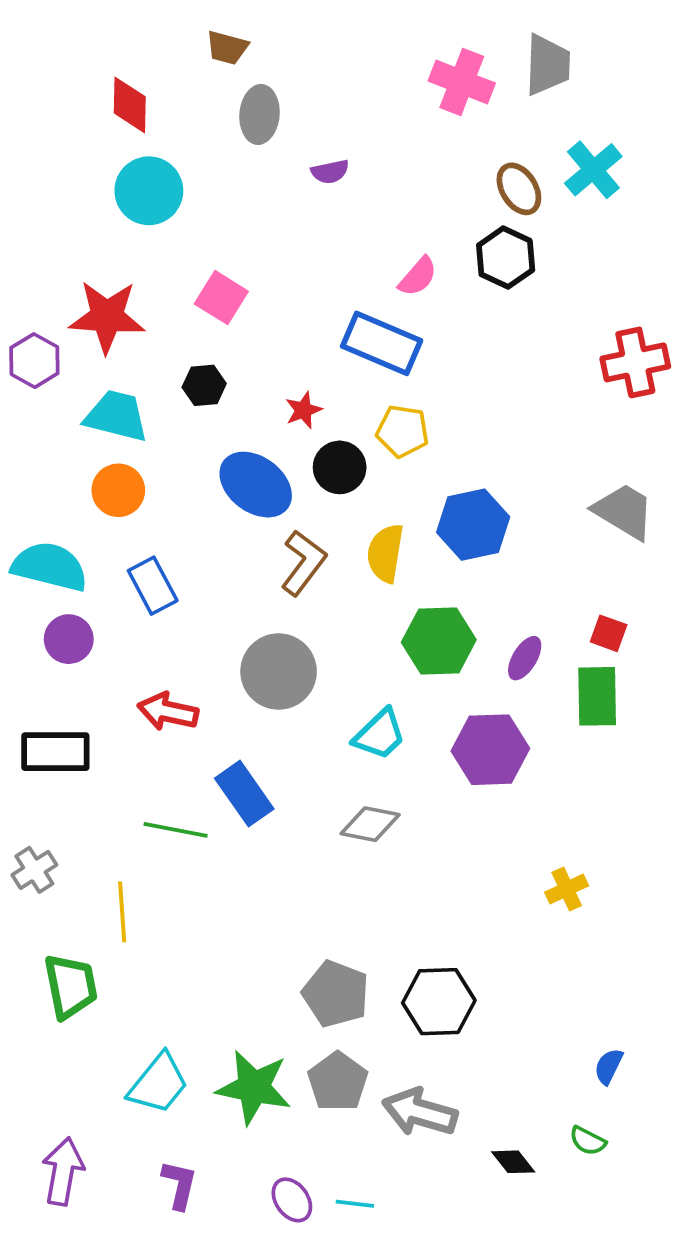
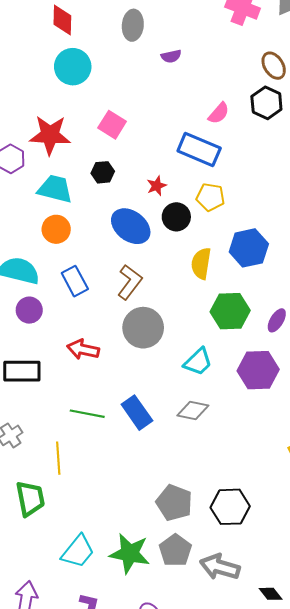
brown L-shape: (303, 563) -> (130, 282), moved
blue rectangle: (244, 794) -> (137, 413), moved

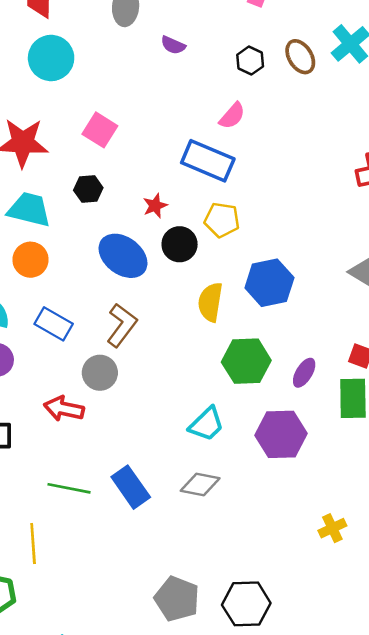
purple semicircle: (171, 56) -> (173, 45), turned 36
black hexagon: (266, 103) -> (250, 61), moved, size x0.7
blue rectangle: (75, 281) -> (54, 324), turned -32
gray circle: (143, 328) -> (100, 373), moved, size x0.7

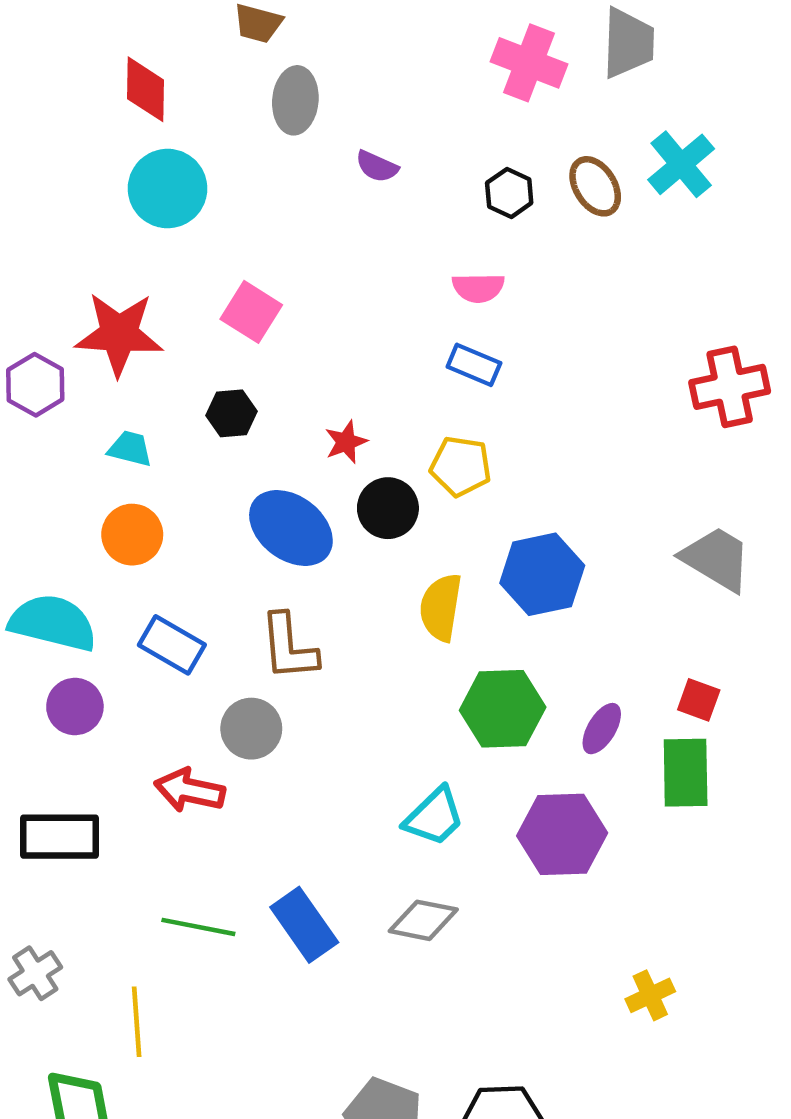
pink semicircle: (232, 116) -> (478, 288), turned 48
blue rectangle: (208, 161) -> (474, 365), moved, size x0.6
cyan trapezoid: (29, 210) -> (130, 449), size x0.6
brown L-shape: (122, 325) -> (289, 647), turned 138

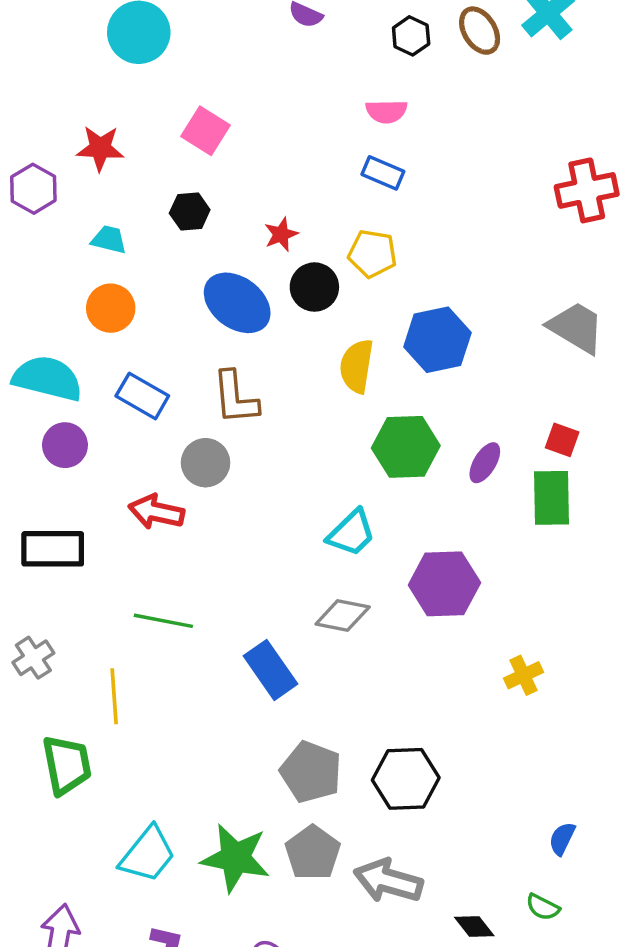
red star: (119, 334) -> (100, 148), size x0.7
purple hexagon: (562, 834) -> (444, 584), moved
blue rectangle: (304, 925) -> (271, 670), moved

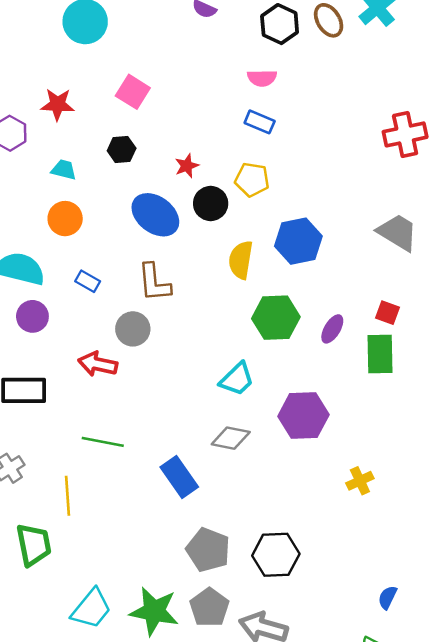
black hexagon: (411, 36) -> (280, 24), size x1.4
blue rectangle: (142, 396) -> (88, 281), size x0.7

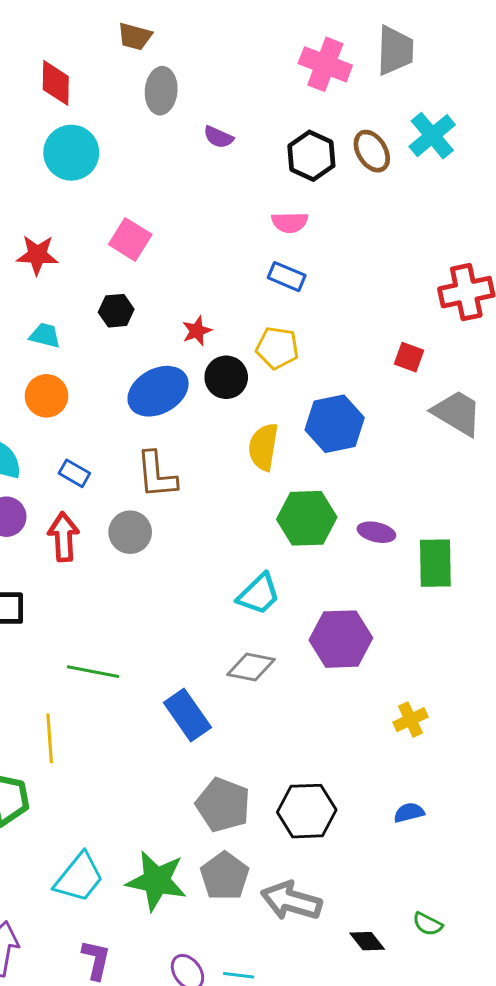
blue ellipse: (155, 215) -> (158, 391), turned -66
red square: (387, 313) -> (409, 357), moved
purple ellipse: (332, 329) -> (376, 532), turned 72
red arrow: (98, 364) -> (64, 537), moved, turned 75
blue semicircle: (387, 597) -> (409, 813), moved, turned 50

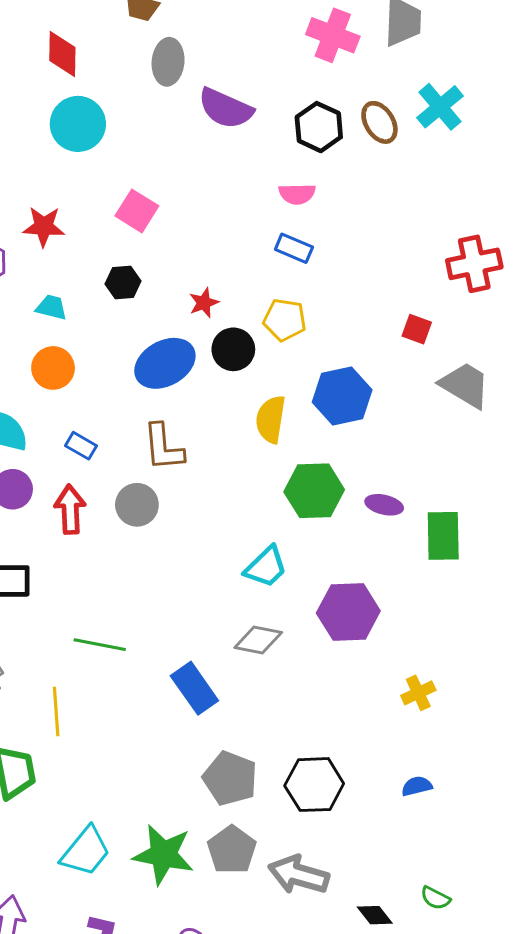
purple semicircle: (218, 137) -> (226, 108), size x1.8

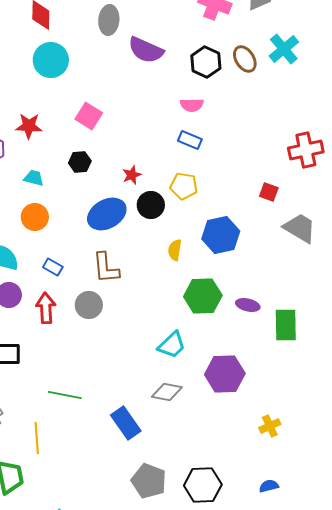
yellow semicircle: (271, 419) -> (175, 250), size x0.7

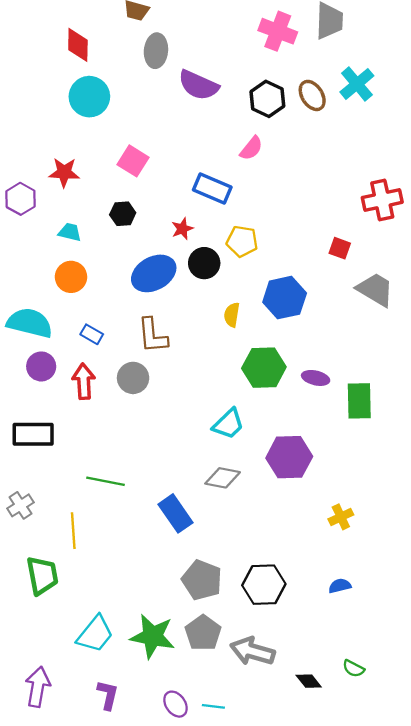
pink semicircle: (192, 105) -> (251, 148), turned -50
blue rectangle: (190, 140) -> (212, 188), moved, size x1.4

